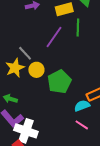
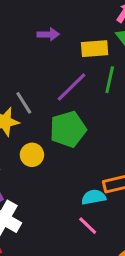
yellow circle: (36, 70) -> (32, 155), moved
green pentagon: (59, 82) -> (68, 129), moved

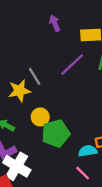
purple arrow: (48, 34) -> (55, 23), turned -112
green pentagon: (68, 129) -> (56, 133), moved

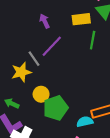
purple arrow: (55, 23) -> (45, 21), moved
purple line: (72, 65) -> (52, 46), moved

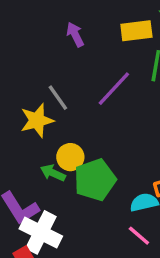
purple line: (52, 46) -> (114, 89), moved
green arrow: (12, 103) -> (53, 173), moved

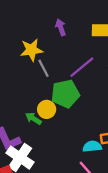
yellow star: (37, 120) -> (31, 50), moved
green pentagon: (95, 180) -> (65, 94), moved

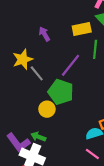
green pentagon: (65, 94) -> (61, 92), turned -30
green arrow: (33, 118) -> (38, 137), moved

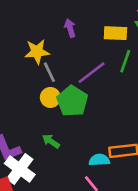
yellow circle: (47, 109) -> (50, 97), moved
green arrow: (38, 137) -> (51, 141), moved

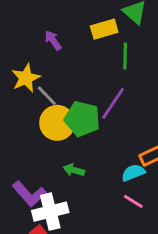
purple line: (92, 73) -> (113, 103), moved
yellow circle: (50, 97) -> (57, 123), size x1.5
white cross: (20, 169) -> (50, 212), turned -32

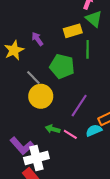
yellow star: (26, 78) -> (14, 50), moved
purple line: (113, 103) -> (79, 106), moved
green pentagon: (82, 119) -> (62, 66), moved
pink line: (133, 201) -> (70, 134), moved

